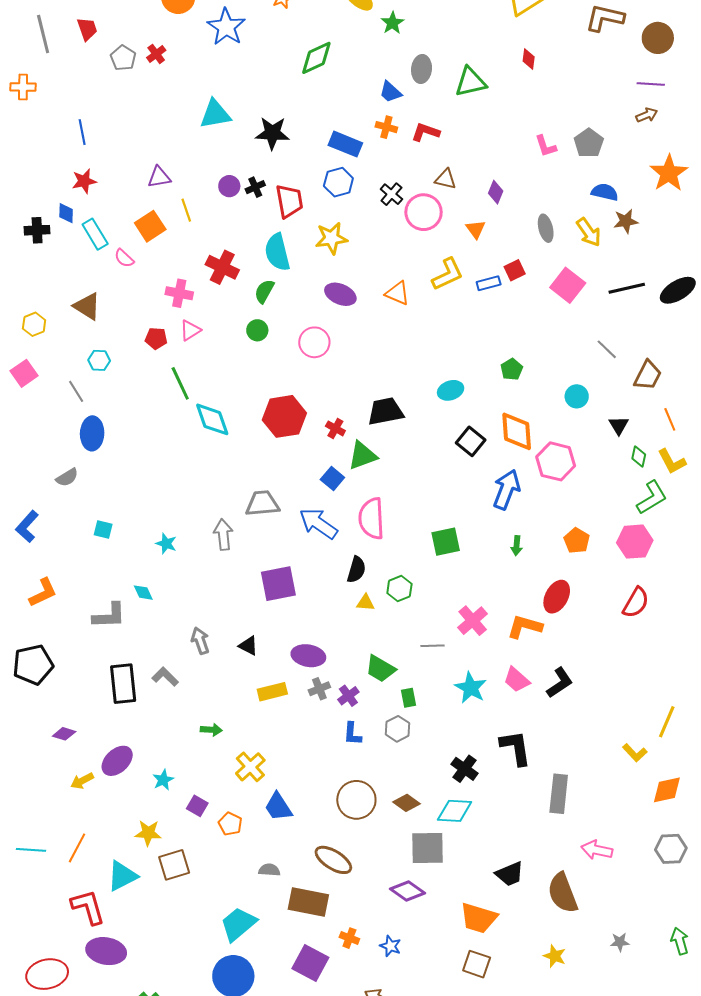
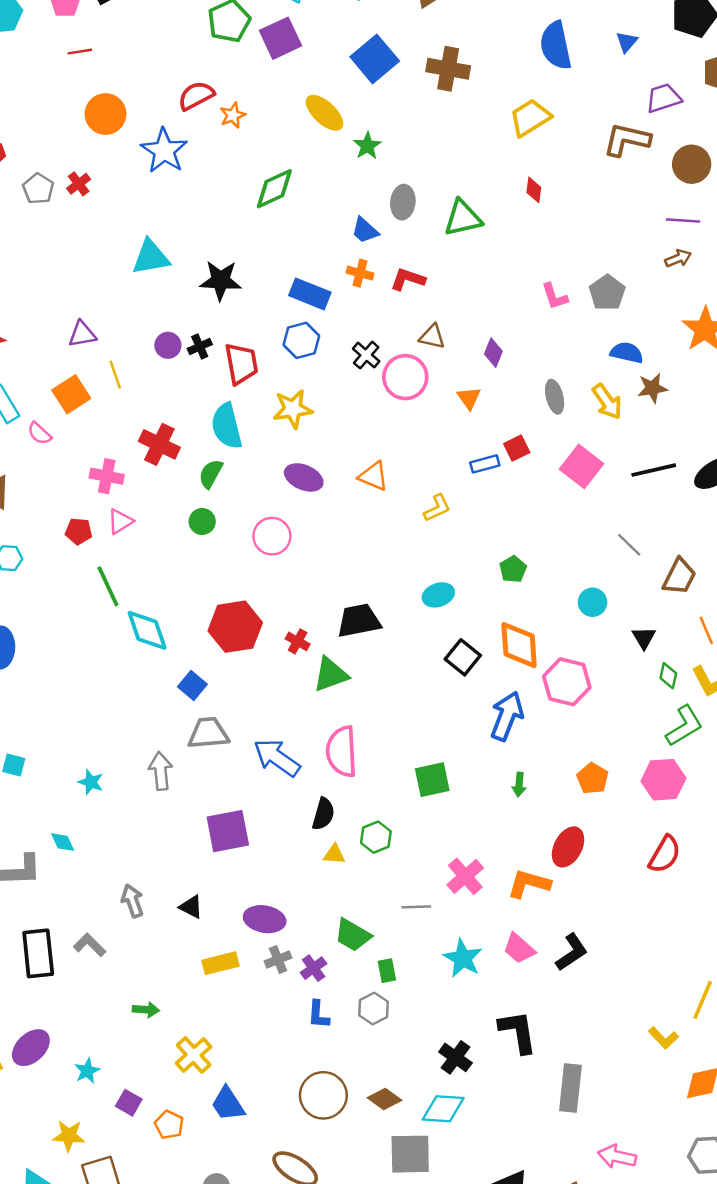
yellow L-shape: (448, 274) -> (437, 508), moved, size x0.7
blue square: (332, 478) -> (192, 685), moved

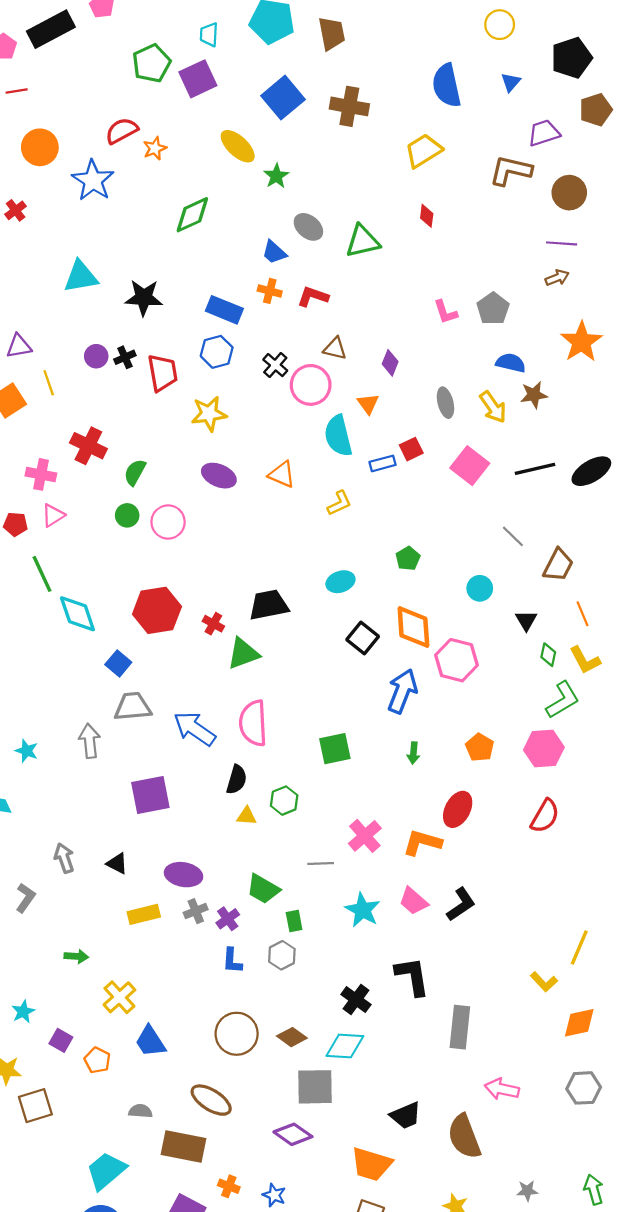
gray ellipse: (403, 202) -> (308, 227), turned -56
cyan semicircle: (227, 426) -> (338, 436), moved
pink circle: (272, 536) -> (168, 522), moved
gray L-shape: (90, 945) -> (25, 898), turned 80

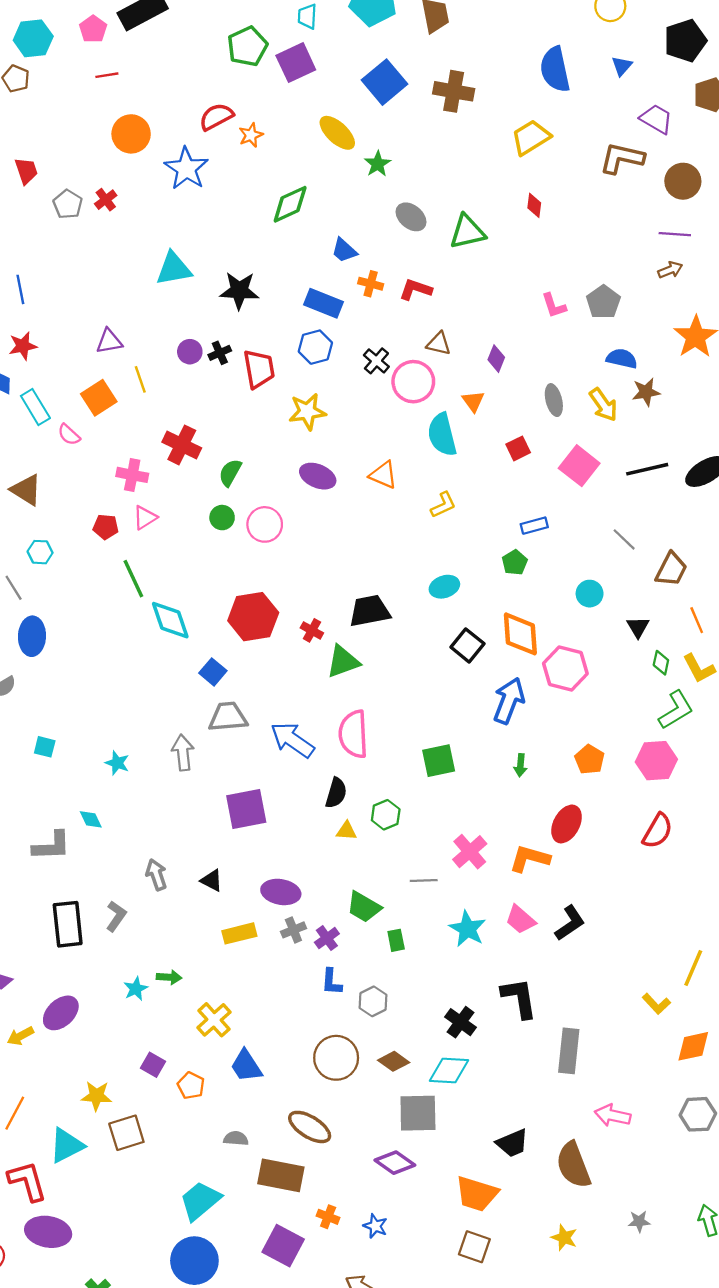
purple trapezoid: (544, 133) -> (656, 119), turned 48
blue trapezoid: (274, 252) -> (344, 250), moved
blue rectangle: (382, 463) -> (534, 526), moved
gray hexagon: (282, 955) -> (373, 1001), moved
cyan star: (23, 1012) -> (136, 989), moved

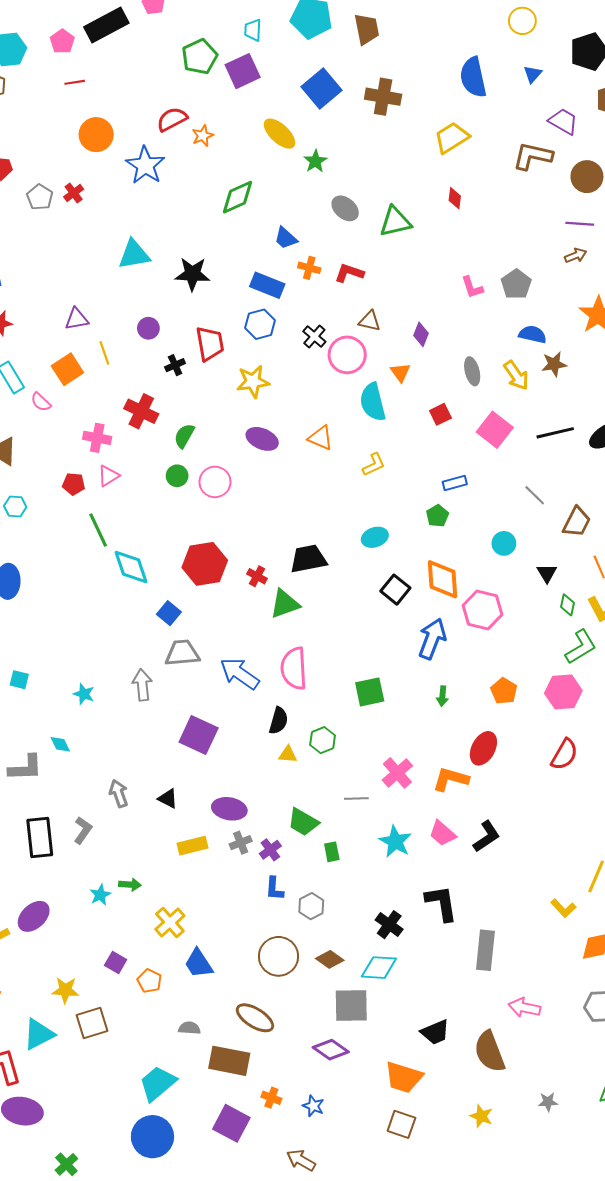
black cross: (220, 353) -> (175, 365), moved
purple square: (246, 809) -> (199, 735), turned 36

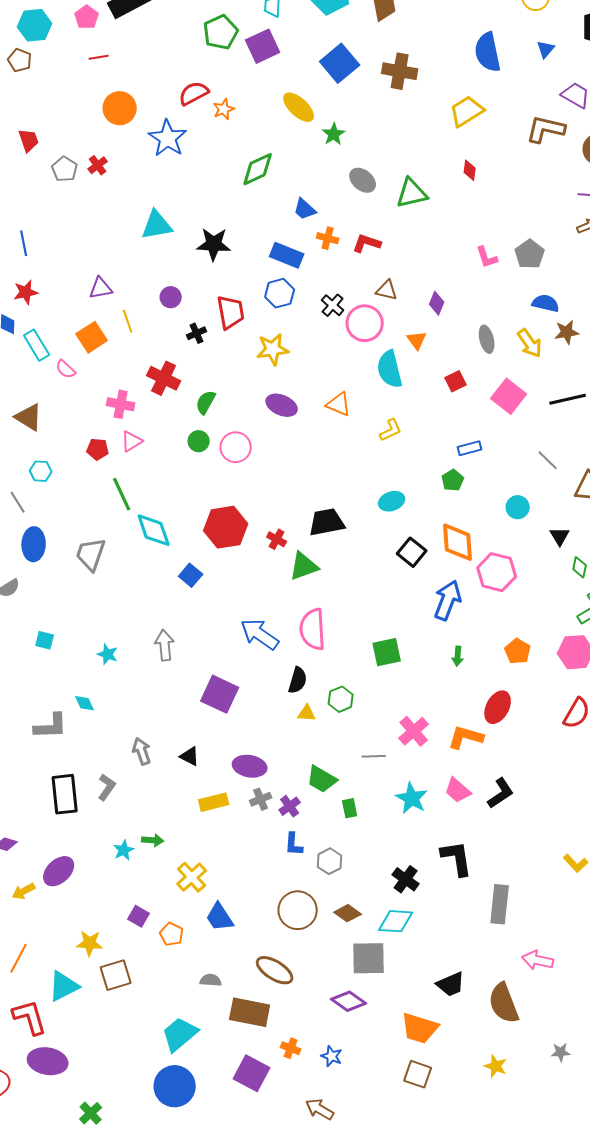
gray trapezoid: (182, 653) -> (91, 554), moved, turned -66

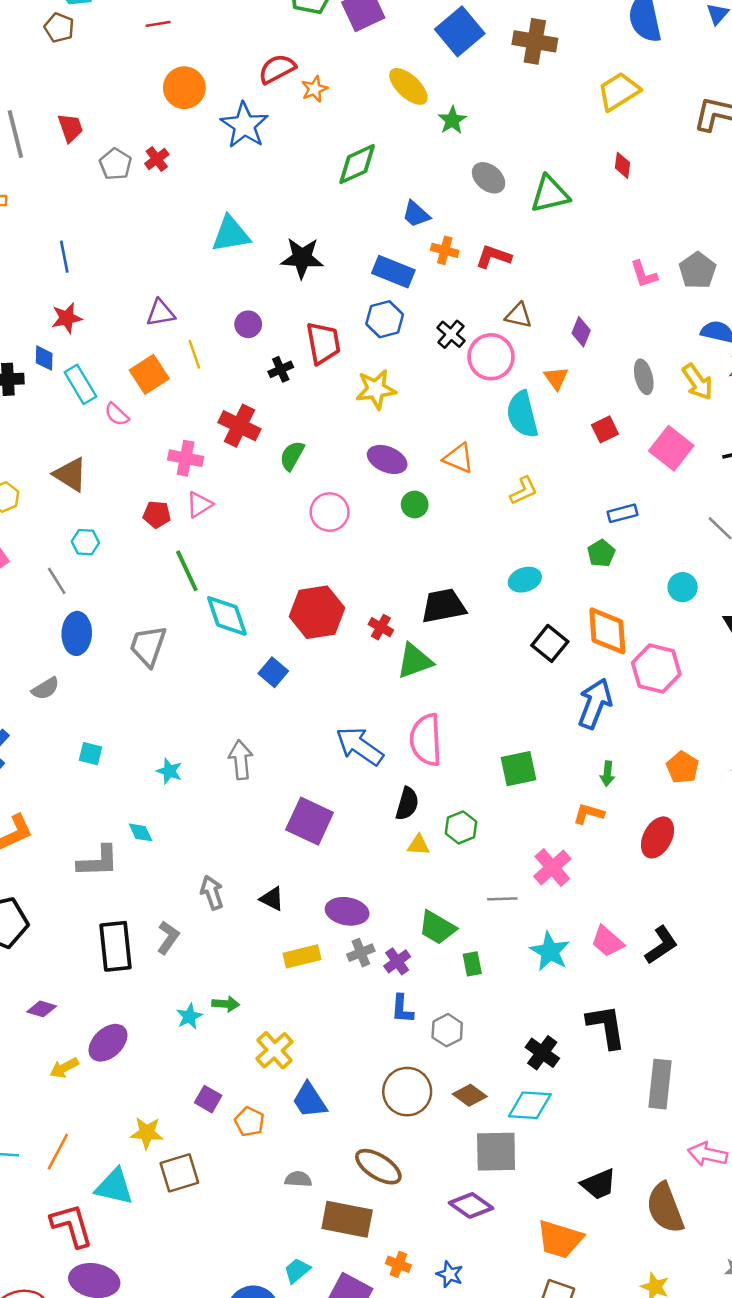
green circle: (199, 441) -> (415, 505), moved
orange L-shape: (466, 737) -> (589, 814), moved, size x0.7
cyan triangle: (64, 986) -> (114, 1187), turned 40
cyan trapezoid: (180, 1034) -> (297, 1271), moved, size x0.6

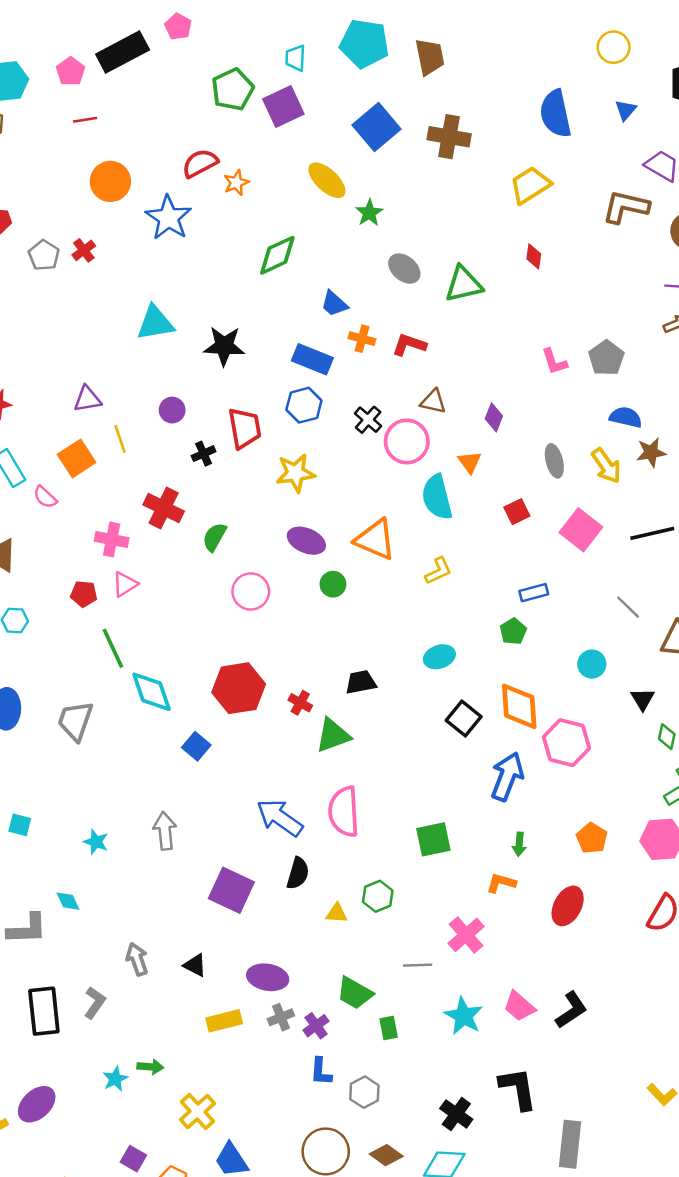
orange triangle: (458, 458) -> (375, 539), size x1.4
black trapezoid: (443, 606) -> (361, 682), size x0.7
black semicircle: (407, 804) -> (298, 873), moved

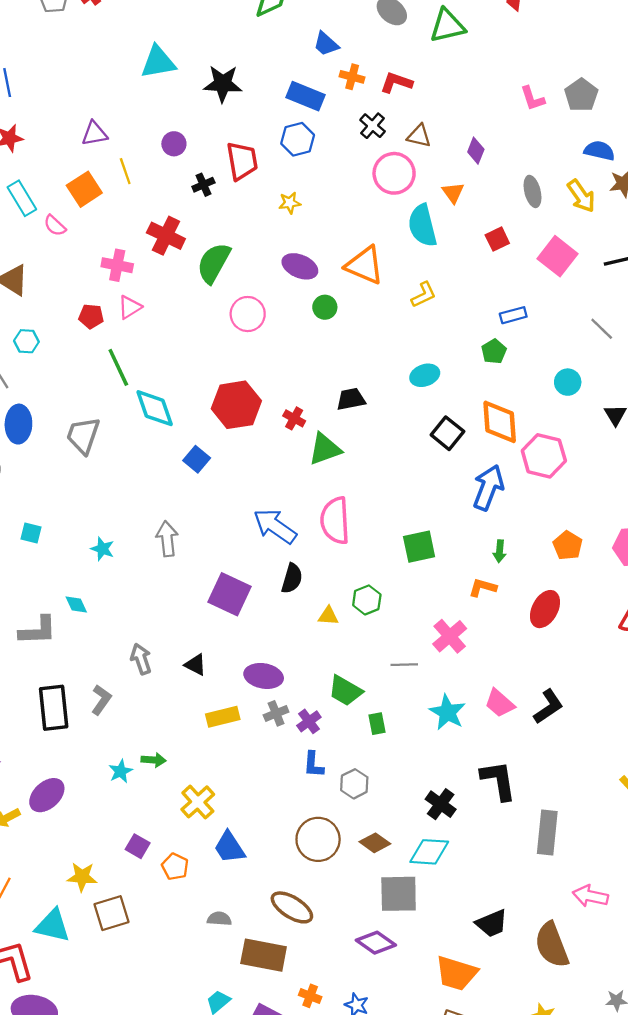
black cross: (368, 420) -> (373, 126), moved
yellow star: (295, 473) -> (290, 203), size x0.6
green semicircle: (214, 537) -> (214, 263), size x1.5

